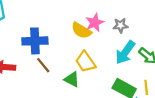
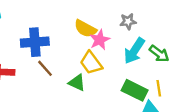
pink star: (95, 23) -> (100, 40), moved

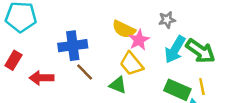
green arrow: (159, 54) -> (200, 51), size x1.4

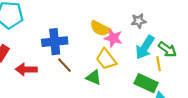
pink star: (139, 40) -> (113, 38), turned -30
green arrow: (200, 51) -> (167, 49), size x0.7
yellow line: (202, 86) -> (159, 64), moved

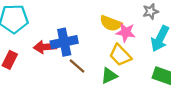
red arrow: (26, 69) -> (45, 47), moved
green triangle: (94, 77) -> (109, 76), turned -42

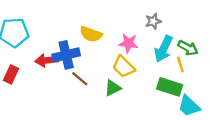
yellow semicircle: (111, 23) -> (91, 34), moved

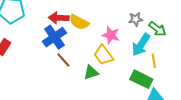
green arrow: (188, 48) -> (157, 29), moved
blue cross: (66, 55) -> (54, 37), turned -30
red arrow: (47, 60) -> (59, 18), moved

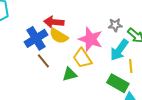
red arrow: (59, 18) -> (54, 22), moved
yellow semicircle: (79, 22) -> (59, 36), moved
pink star: (111, 35) -> (91, 39), size x1.4

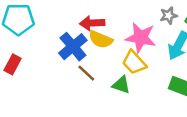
green triangle: (70, 74) -> (121, 85), turned 42

